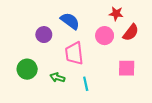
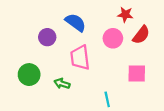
cyan line: (86, 84) -> (107, 99), moved

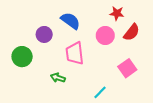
pink square: (137, 73) -> (127, 68), turned -36
green circle: (29, 75) -> (22, 57), moved
cyan line: (107, 99) -> (100, 92), turned 56

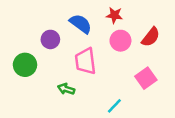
red star: (117, 13) -> (114, 15), moved

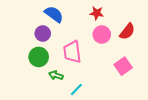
blue semicircle: (81, 24) -> (54, 14), moved
green circle: (25, 65) -> (39, 57), moved
cyan line: (114, 106) -> (76, 90), moved

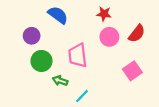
purple circle: (43, 34) -> (32, 36), moved

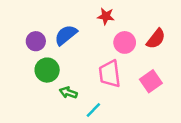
red star: (104, 14) -> (106, 16), moved
blue semicircle: (58, 15) -> (66, 35), moved, turned -75
pink trapezoid: (78, 55) -> (110, 74), moved

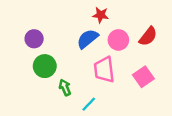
blue semicircle: (66, 35) -> (88, 39), moved
green arrow: (68, 93) -> (65, 87), turned 49

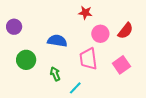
purple circle: (34, 39) -> (14, 27), moved
blue semicircle: (88, 39) -> (57, 41), moved, turned 48
green circle: (45, 66) -> (26, 60), moved

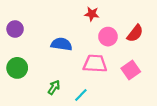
pink trapezoid: (88, 59) -> (95, 64), turned 100
green circle: (26, 60) -> (17, 68), moved
green arrow: (55, 74) -> (54, 87), moved, turned 56

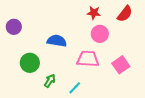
red star: (92, 14) -> (94, 13), moved
red semicircle: (135, 33) -> (125, 14), moved
green circle: (17, 68) -> (30, 63), moved

